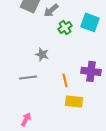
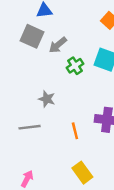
yellow rectangle: (74, 101) -> (82, 173), moved, turned 48

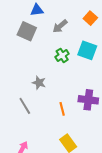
gray arrow: (58, 45) -> (60, 26), moved
gray line: (30, 127) -> (25, 106), turned 66

